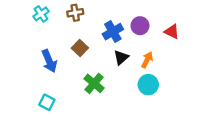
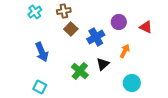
blue cross: (113, 32) -> (96, 37), moved
brown square: (80, 48) -> (71, 29), moved
black triangle: (121, 58) -> (103, 64), moved
cyan circle: (148, 85) -> (132, 83), moved

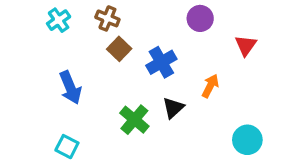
brown cross: (64, 11) -> (107, 18), turned 32
purple circle: (119, 22) -> (200, 18), moved
red triangle: (146, 27) -> (246, 45), turned 40
cyan circle: (132, 83) -> (247, 140), moved

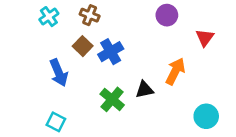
brown square: (119, 49) -> (83, 46), moved
blue cross: (161, 62) -> (111, 52), moved
orange arrow: (210, 86) -> (175, 71), size x1.4
black triangle: (173, 108) -> (144, 90), turned 30

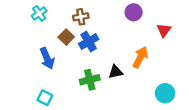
brown cross: (90, 15) -> (81, 17), moved, turned -32
green cross: (112, 99) -> (90, 80), turned 36

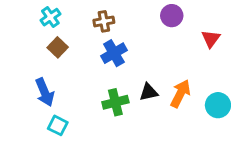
brown square: (66, 37) -> (58, 47), moved
orange arrow: (140, 57) -> (180, 94), moved
blue arrow: (47, 58) -> (45, 92), moved
cyan circle: (165, 93) -> (218, 105), moved

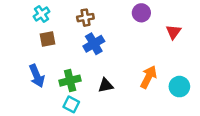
brown square: (58, 47) -> (47, 39), turned 35
black triangle: (149, 92) -> (106, 85), moved
green cross: (115, 102) -> (70, 81), moved
cyan square: (58, 125) -> (71, 104), moved

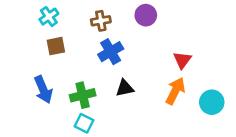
purple circle: (141, 13) -> (146, 15), moved
red triangle: (173, 32) -> (182, 60), moved
black triangle: (106, 85) -> (125, 88), moved

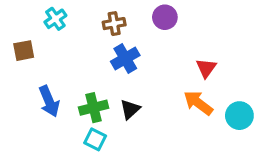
brown square: (56, 46) -> (24, 51), moved
black triangle: (125, 88) -> (130, 109), moved, turned -30
orange arrow: (175, 91) -> (198, 103), turned -80

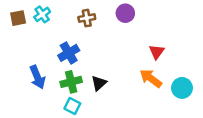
brown square: (24, 51) -> (18, 18), moved
blue cross: (125, 58) -> (69, 53), moved

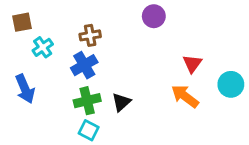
cyan cross: (42, 14) -> (43, 47), moved
brown cross: (87, 18) -> (90, 35), moved
blue arrow: (37, 77) -> (25, 89), moved
cyan circle: (182, 88) -> (231, 84), moved

